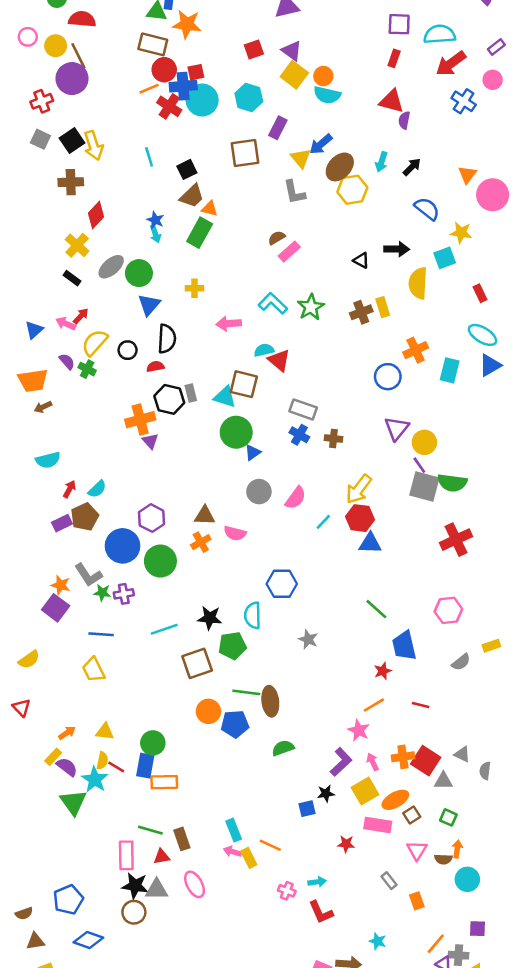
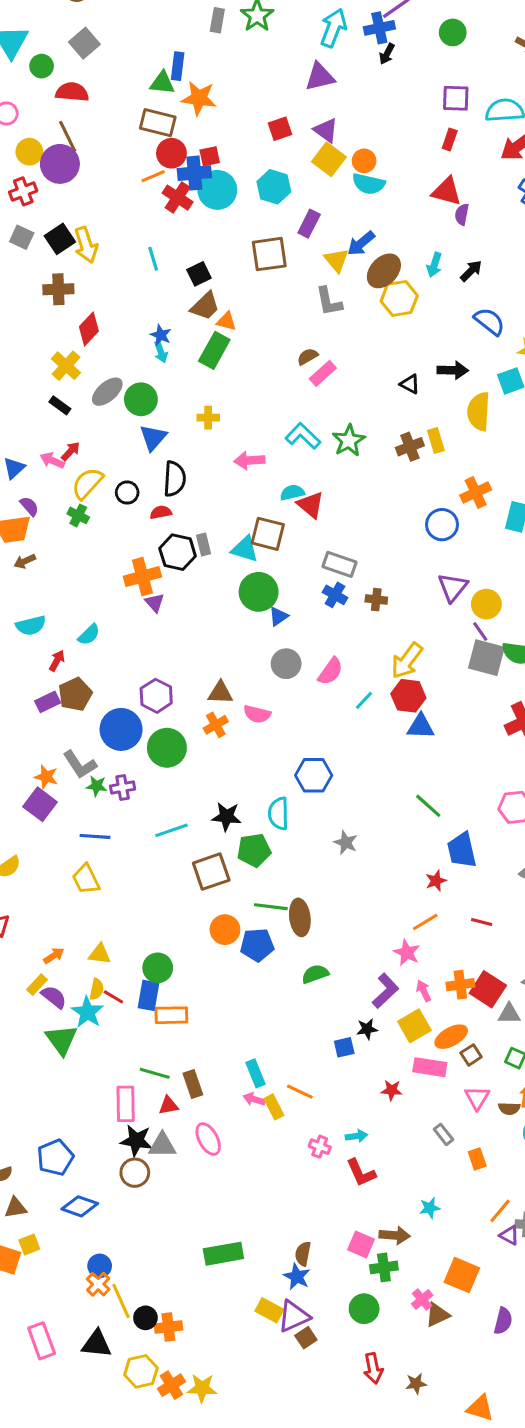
yellow circle: (56, 46) -> (29, 152), moved
purple semicircle: (67, 361) -> (29, 506), moved
cyan semicircle: (97, 489) -> (89, 635), moved
cyan star: (378, 941) -> (430, 1208), turned -30

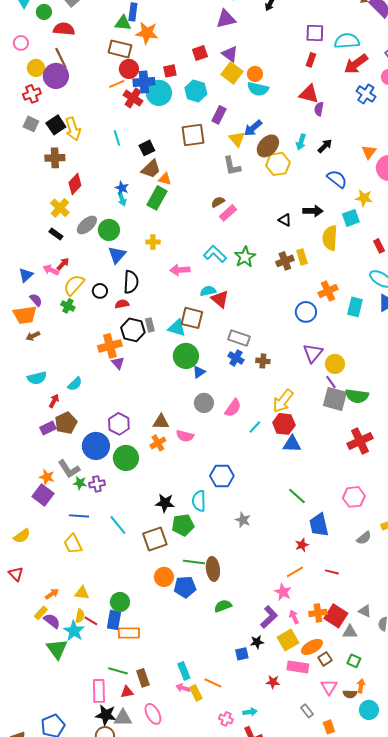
red square: (210, 156) -> (170, 71), moved
cyan line: (171, 830) -> (118, 525), moved, turned 70

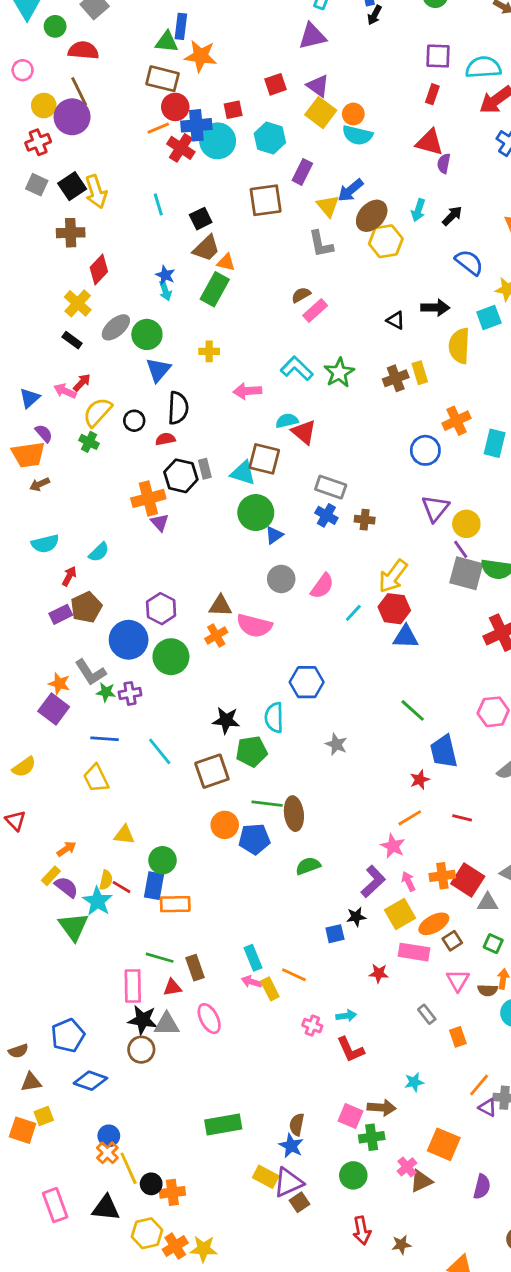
pink semicircle: (185, 436) -> (254, 626), size x1.4
yellow triangle: (82, 593) -> (124, 835), moved

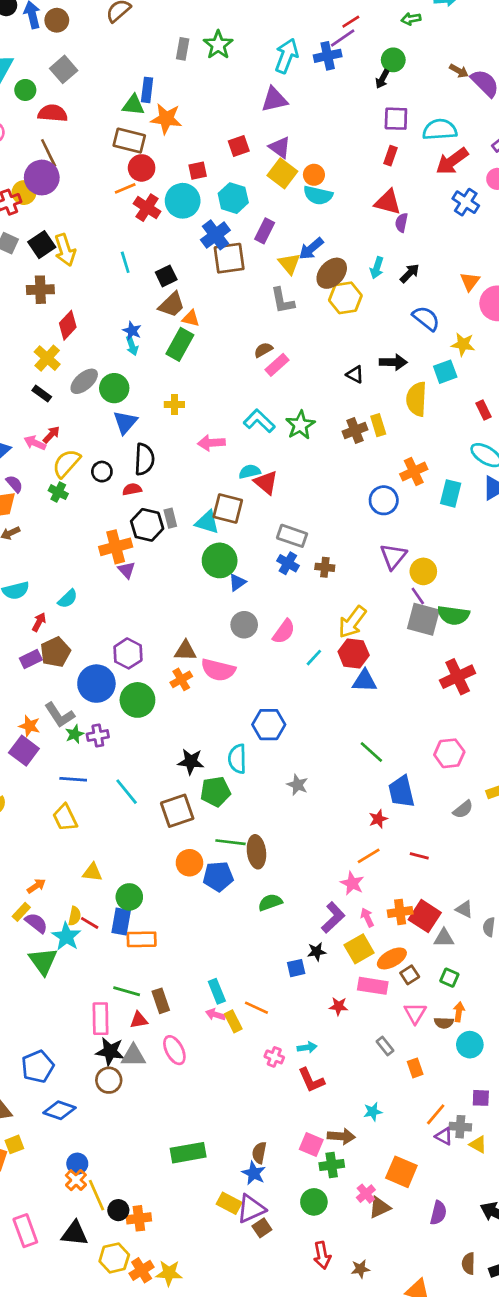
black arrow: (374, 15) -> (382, 79), moved
yellow circle: (44, 106) -> (24, 193), moved
blue cross: (196, 125) -> (215, 235), moved, turned -32
green star: (106, 692) -> (75, 734), turned -30

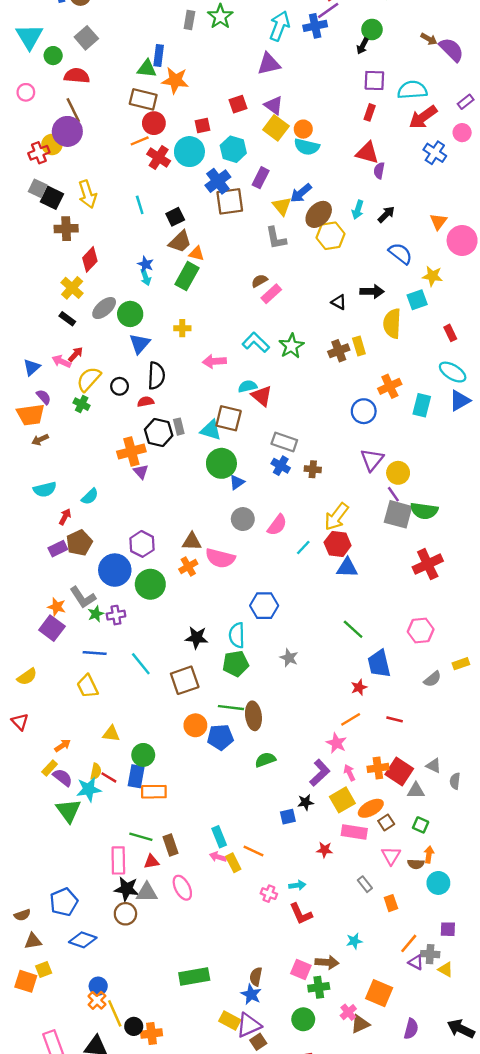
black square: (42, 245) -> (52, 198), moved, turned -30
green pentagon: (215, 792) -> (236, 664), moved
cyan star: (66, 937) -> (89, 789), turned 30

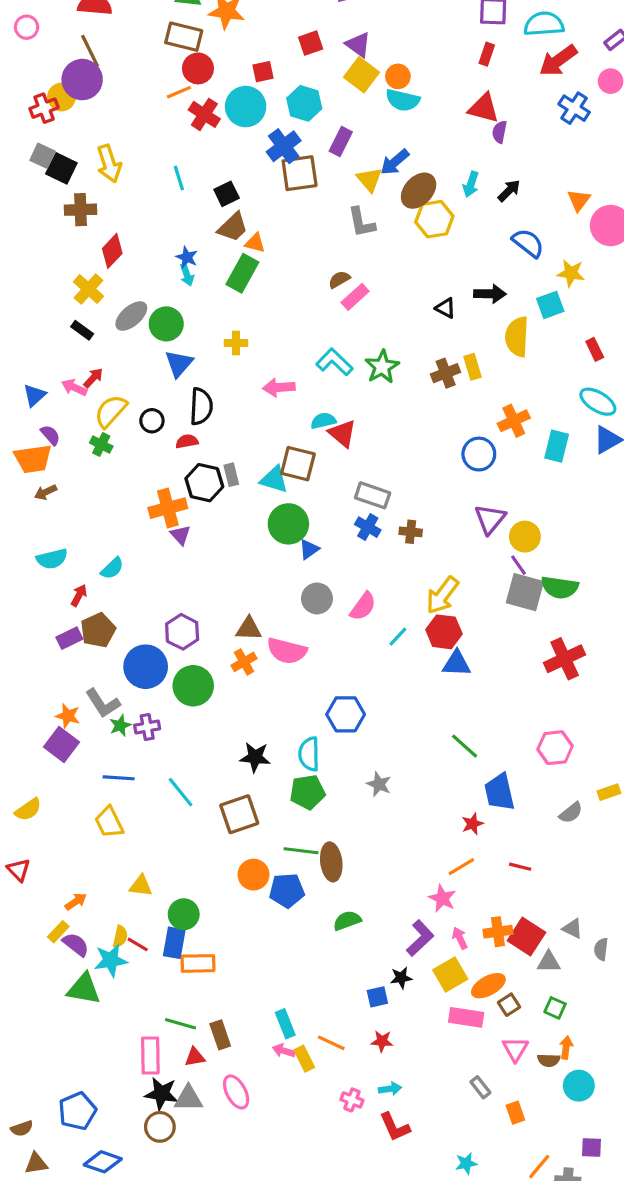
green triangle: (69, 811) -> (84, 989), turned -44
red star: (325, 850) -> (382, 1041), moved

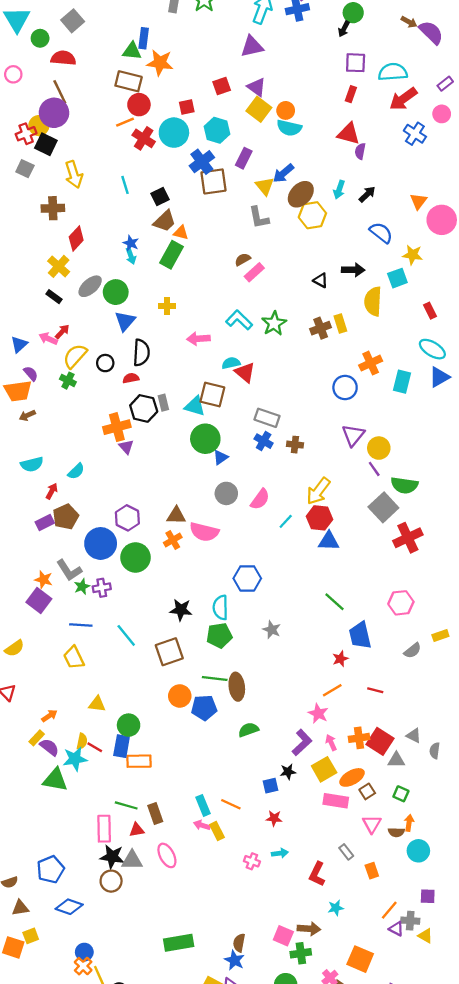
black square: (61, 168) -> (46, 144), moved
gray square: (525, 592) -> (383, 507), moved, turned 32
orange line: (331, 1043) -> (231, 804), moved
red L-shape: (395, 1127) -> (317, 874), moved, turned 50

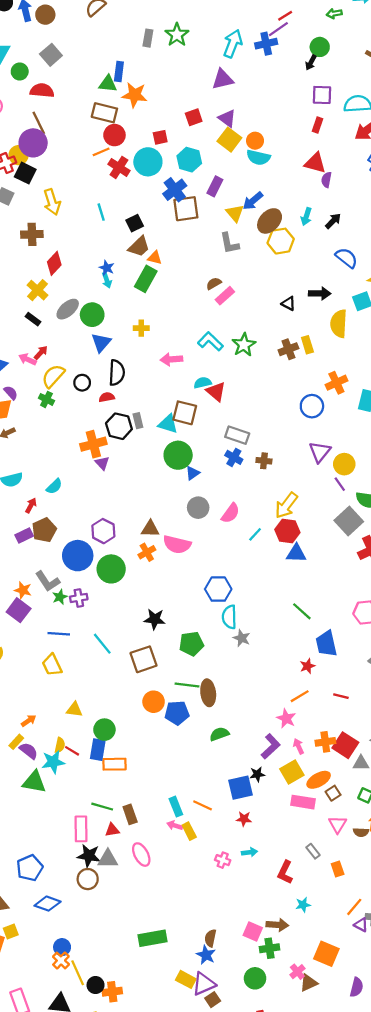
cyan semicircle: (220, 608) -> (229, 617), moved
blue square: (271, 786) -> (241, 788), size x1.6

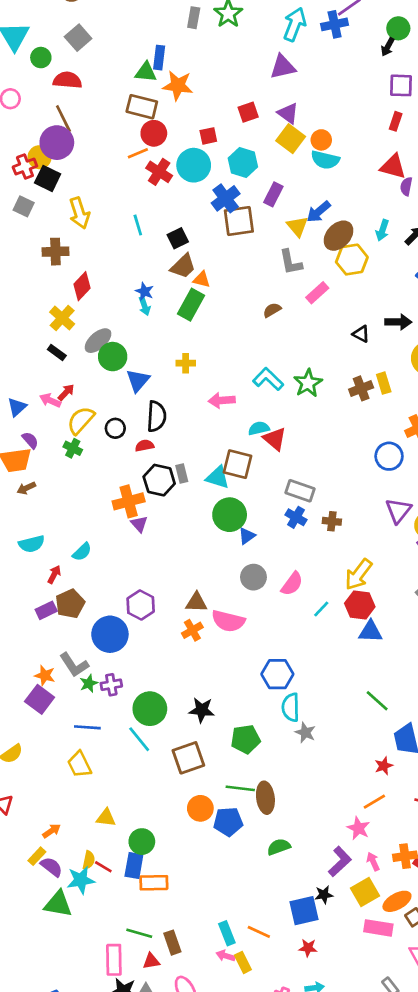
pink rectangle: (225, 296) -> (317, 293), moved
green circle: (92, 315) -> (113, 357), moved
green circle: (111, 569) -> (150, 709), moved

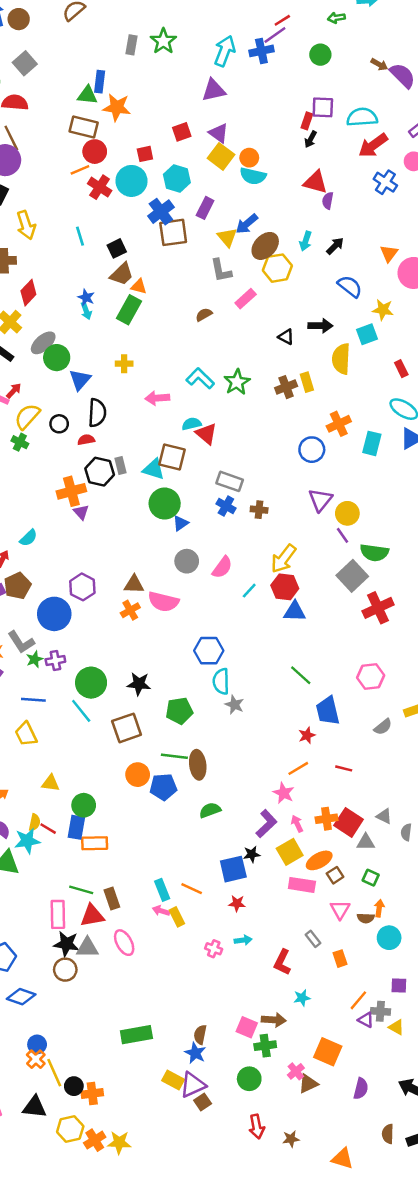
black arrow: (388, 47) -> (311, 139), moved
red rectangle: (396, 121) -> (307, 121), moved
red triangle: (151, 961) -> (92, 916), size x1.5

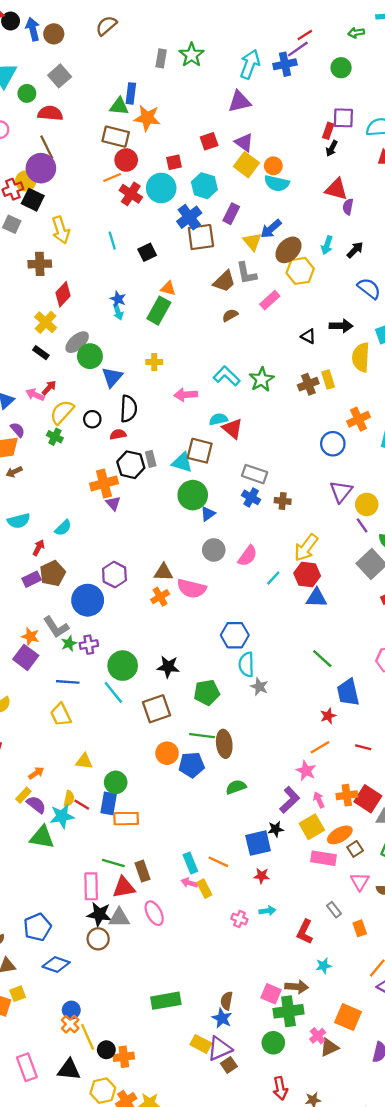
brown trapezoid: (122, 274) -> (224, 281), moved
green cross: (265, 1046) -> (288, 1011), size x1.4

